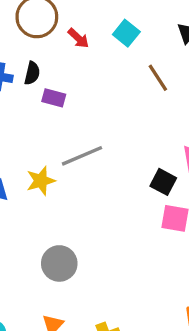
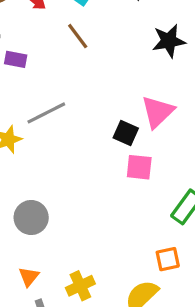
brown line: (158, 78) -> (78, 36), moved

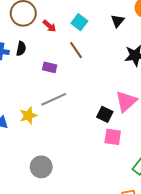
purple rectangle: (16, 59) -> (50, 67), moved

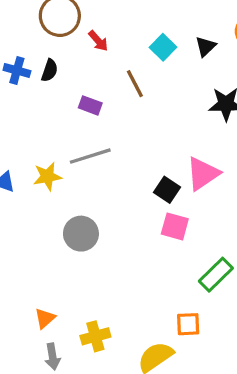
cyan square: (79, 22) -> (163, 47), moved
gray circle: (41, 167) -> (81, 234), moved

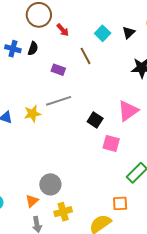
black square: (167, 190) -> (95, 120), moved
gray circle: (81, 234) -> (50, 184), moved

